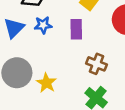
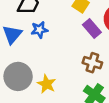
purple rectangle: (76, 29) -> (92, 29), moved, turned -36

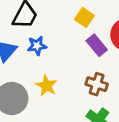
yellow star: (47, 84) -> (46, 86), moved

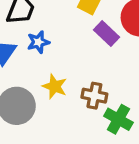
brown cross: (97, 84) -> (94, 96), moved

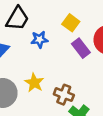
blue star: (38, 42) -> (39, 39), moved

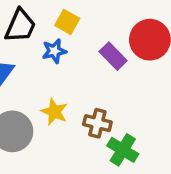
yellow square: (71, 23) -> (67, 22), moved

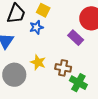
purple rectangle: (113, 56) -> (76, 38), moved

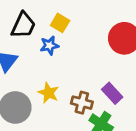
purple rectangle: (76, 38) -> (112, 93), moved

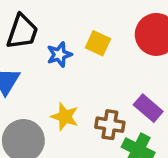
yellow square: (60, 23) -> (98, 43), moved

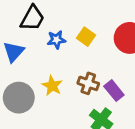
brown cross: (110, 125) -> (88, 83), moved

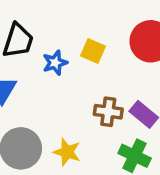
yellow star: (52, 86) -> (67, 152), moved

